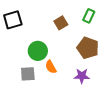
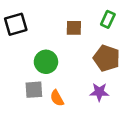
brown square: (61, 23) -> (74, 28), turned 32
orange semicircle: (51, 67) -> (57, 98), moved

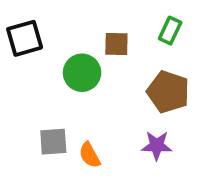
green circle: (46, 62) -> (82, 73), moved

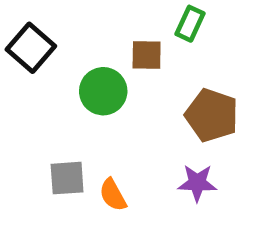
green rectangle: (170, 31) -> (190, 24), moved
black square: (25, 38) -> (31, 48), turned -33

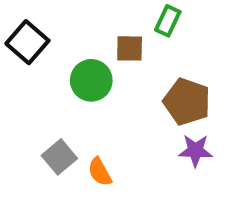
gray square: (67, 178) -> (59, 157), turned -36
purple star: (197, 183) -> (195, 151), moved

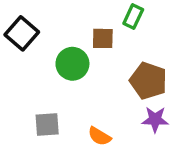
gray square: (59, 157) -> (47, 125), turned 36
orange semicircle: (100, 172) -> (99, 136), moved, turned -30

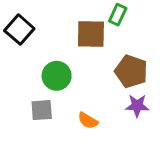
brown square: (103, 38) -> (91, 34), size x1.5
green circle: (72, 64) -> (57, 76), moved

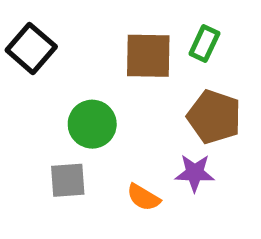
green rectangle: (118, 15) -> (204, 44), moved
purple star: (137, 106) -> (195, 173), moved

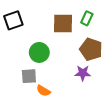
black square: (31, 48) -> (13, 20), turned 30
orange semicircle: (143, 197) -> (43, 91), moved

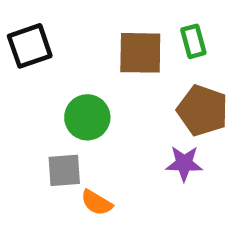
green rectangle: (87, 18) -> (193, 41), turned -40

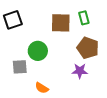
gray square: (64, 170) -> (20, 67), moved

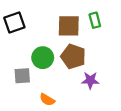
brown pentagon: (88, 48) -> (73, 57), moved

